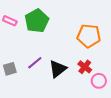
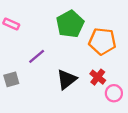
green pentagon: (37, 21) -> (70, 24), moved
purple line: (35, 63) -> (37, 56), moved

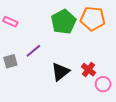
orange pentagon: (102, 41) -> (93, 19), moved
gray square: (11, 79) -> (10, 61), moved

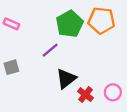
purple line: (33, 51) -> (50, 50), moved
red cross: (88, 70) -> (85, 95), moved

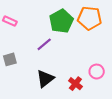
black triangle: (66, 79) -> (45, 79), moved
pink circle: (113, 92) -> (97, 72), moved

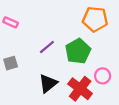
green pentagon: (61, 21) -> (78, 51), moved
red cross: (75, 84) -> (80, 89), size x1.6

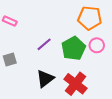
pink circle: (103, 76) -> (97, 45), moved

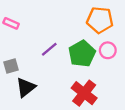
black triangle: (45, 79) -> (26, 87), moved

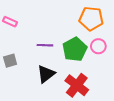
purple line: (49, 49) -> (45, 45), turned 42
black triangle: (26, 87) -> (46, 74), moved

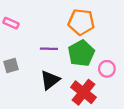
orange pentagon: (91, 18) -> (81, 22), moved
pink circle: (98, 46) -> (107, 69), moved

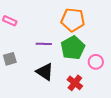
black triangle: (50, 80) -> (45, 72), turned -48
red cross: (83, 92) -> (75, 83), size x0.7

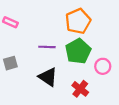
orange pentagon: (73, 20) -> (78, 21), turned -30

